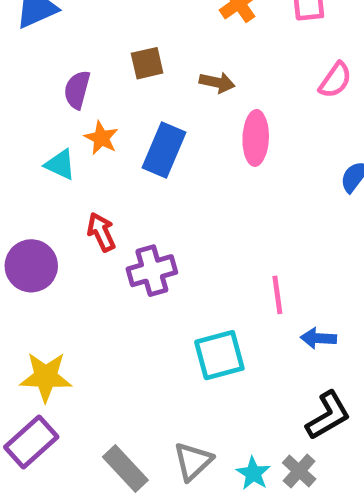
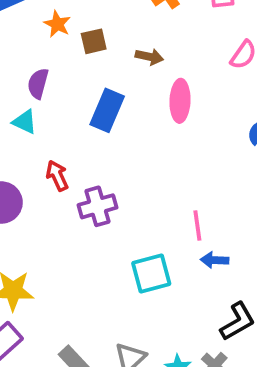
purple semicircle: (77, 90) -> (38, 84), moved
orange star: (101, 138) -> (57, 24), moved
blue arrow: (318, 338) -> (215, 260), moved

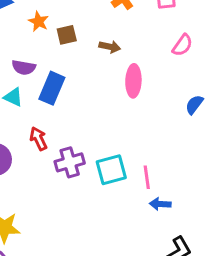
purple semicircle: (38, 84) -> (24, 67), turned -95
blue rectangle: (107, 110) -> (52, 88), moved
cyan square: (151, 274) -> (111, 170), moved

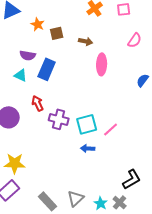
purple cross: (70, 162) -> (59, 119), turned 30
pink line: (147, 177) -> (111, 129), turned 56
blue arrow: (160, 204) -> (88, 148), moved

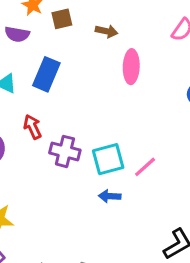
purple semicircle: (28, 55) -> (17, 34), moved

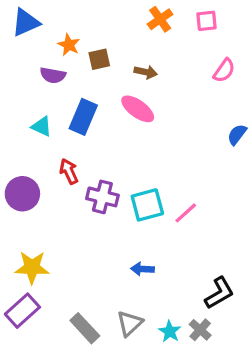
pink ellipse: (131, 67) -> (138, 109), moved, turned -56
blue arrow: (110, 196) -> (142, 269), moved

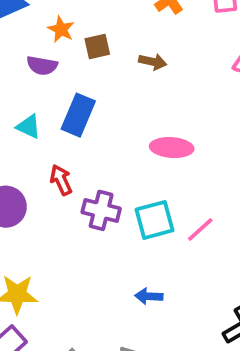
pink ellipse: (138, 109) -> (172, 148), moved, turned -32

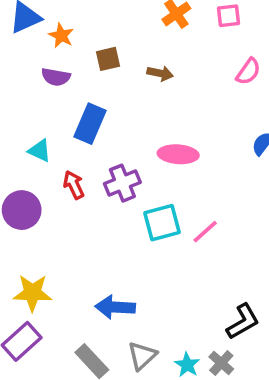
orange star: (61, 29) -> (61, 36), moved
cyan triangle: (29, 127) -> (40, 151), moved
purple cross: (101, 210) -> (122, 183), moved, turned -36
blue arrow: (149, 296) -> (115, 307), moved, size x1.5

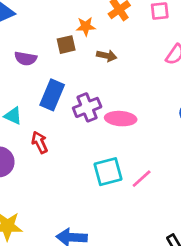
orange star: (61, 36) -> (86, 26), moved, turned -30
purple cross: (122, 183) -> (87, 107), moved

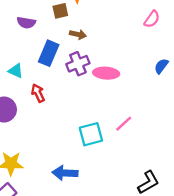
brown arrow: (107, 56) -> (78, 34), moved
cyan square: (108, 172) -> (91, 134), moved

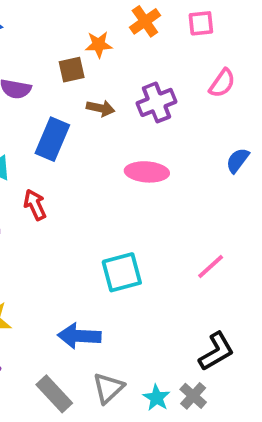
purple cross: (78, 64) -> (157, 102), moved
pink line: (124, 124) -> (211, 266), moved

